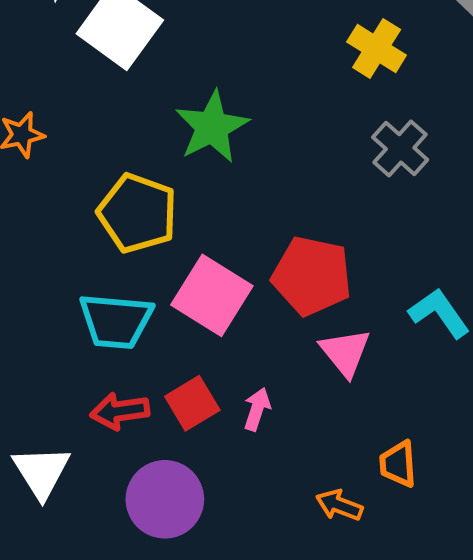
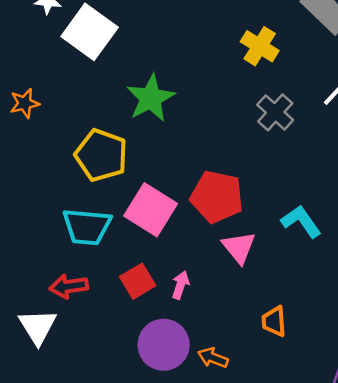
red arrow: (120, 411) -> (69, 286), moved
purple circle: (165, 499) -> (164, 345), moved
orange arrow: (339, 505) -> (213, 358), moved

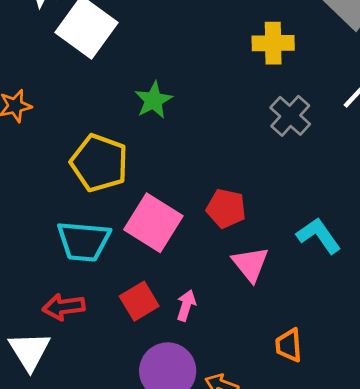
yellow cross: (260, 46) -> (273, 43), turned -33
green star: (151, 98) -> (153, 100), size x0.7
red pentagon: (217, 197) -> (226, 208), size x0.7

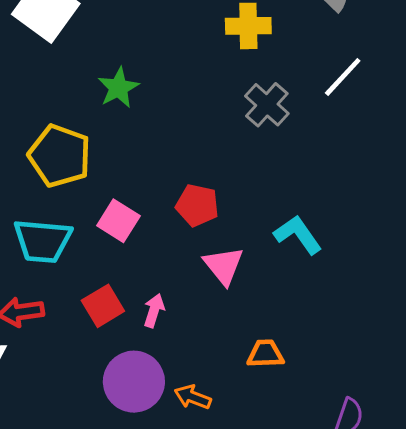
pink square: (153, 223) -> (118, 221), size x0.7
orange trapezoid: (289, 345) -> (265, 354), turned 92

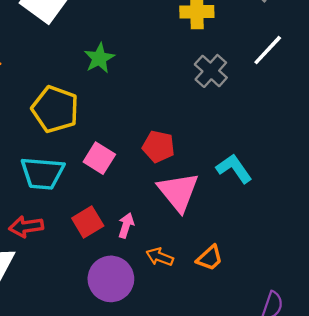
pink triangle: (224, 266) -> (178, 192), size x1.4
orange trapezoid: (265, 354) -> (210, 258), turned 140
orange arrow: (193, 397) -> (160, 257), moved

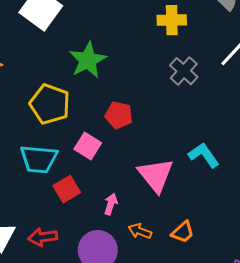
green star: (99, 58) -> (88, 60), size x1.4
red pentagon: (159, 146) -> (119, 115), moved
red square: (88, 222) -> (67, 189), moved
red arrow: (26, 227) -> (43, 237), moved

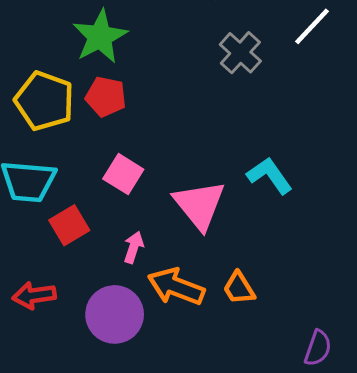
red pentagon: (119, 115) -> (106, 97), moved
pink square: (88, 146) -> (123, 174), moved
orange arrow: (140, 231) -> (176, 287), size x1.6
orange trapezoid: (183, 232) -> (239, 288), turned 100

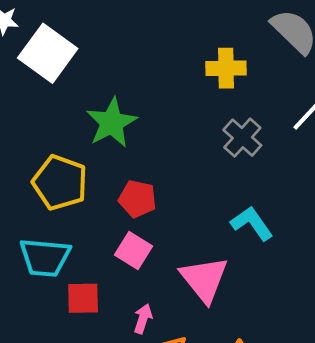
red pentagon: (106, 97) -> (138, 199), moved
cyan L-shape: (270, 176) -> (252, 223), moved
red square: (69, 225) -> (83, 298), turned 30

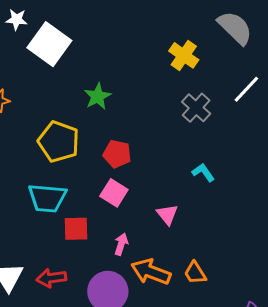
yellow cross: (226, 68) -> (184, 55), turned 36
green star: (112, 123) -> (98, 96), size x0.7
cyan L-shape: (252, 223) -> (203, 172), size x0.7
pink triangle: (204, 279) -> (167, 214), size x0.6

